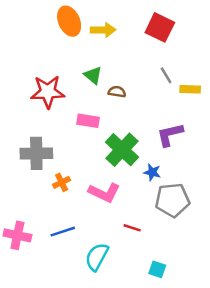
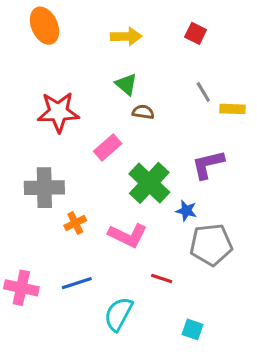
orange ellipse: (69, 21) -> (44, 26), moved
red square: (160, 27) -> (196, 33), size x0.6
green triangle: (93, 75) -> (126, 84), moved
pink rectangle: (88, 121) -> (108, 147), turned -50

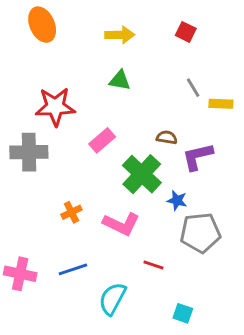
green triangle: (126, 84) -> (120, 80), turned -30
brown semicircle: (143, 112) -> (167, 137), moved
gray cross: (44, 188) -> (29, 152), moved

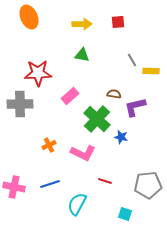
red square: (186, 32) -> (118, 22), moved, turned -32
gray pentagon: (200, 233) -> (148, 185), moved

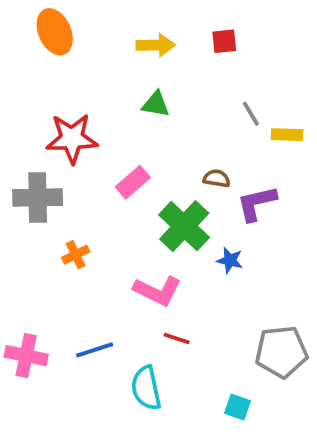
orange cross: (49, 145) -> (76, 255), moved
red line: (105, 181) -> (177, 338), moved
cyan semicircle: (77, 204) -> (146, 388), turned -40

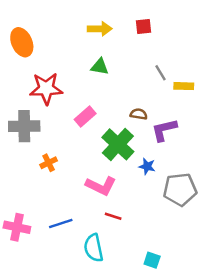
orange ellipse: (55, 32) -> (22, 42), moved
gray pentagon: (281, 352) -> (180, 190), moved

